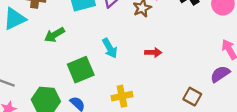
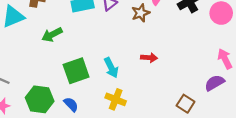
cyan arrow: (110, 48) -> (111, 68), moved
yellow cross: (122, 96) -> (116, 99), turned 30

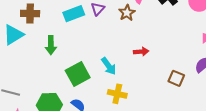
green arrow: (52, 35) -> (51, 45), turned -54
brown square: (186, 104) -> (176, 78), moved

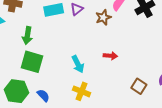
green square: (78, 74) -> (32, 62), moved, turned 35

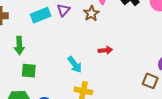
green square: (32, 62) -> (29, 71), size x0.7
brown square: (139, 86) -> (150, 81), moved

